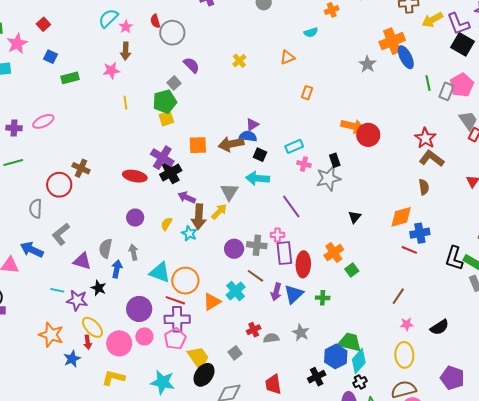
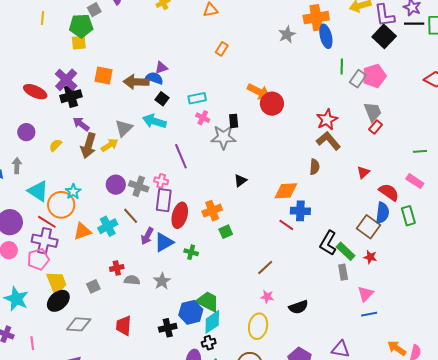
cyan star: (189, 233) -> (73, 192), moved

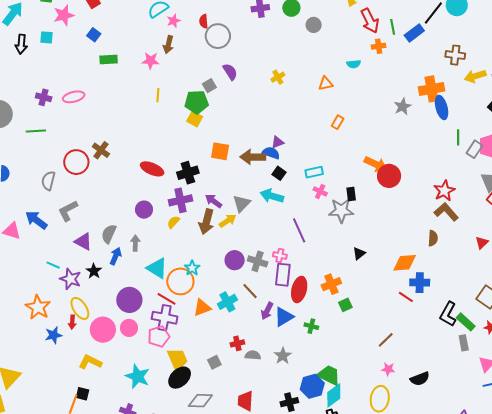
yellow square: (79, 43) -> (195, 119), turned 35
purple cross: (66, 80) -> (181, 200), moved, turned 35
purple arrow: (81, 124) -> (214, 201), moved

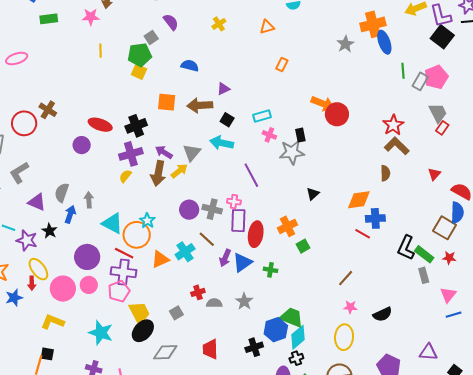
blue semicircle: (271, 153) -> (190, 66), moved
purple circle: (144, 210) -> (82, 145), moved

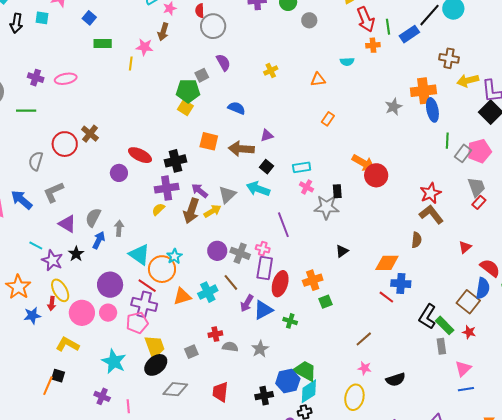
yellow line: (100, 51) -> (131, 64), moved

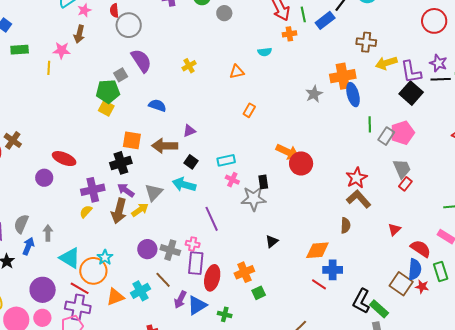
purple semicircle: (223, 62) -> (141, 61), size x1.4
black cross: (176, 161) -> (121, 163), moved
red star: (469, 332) -> (422, 287), moved

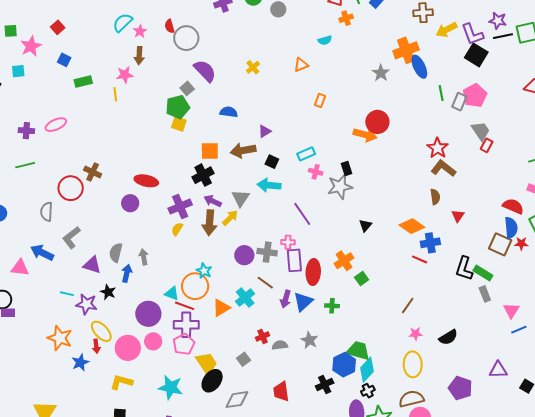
red circle: (301, 163) -> (377, 122), moved
red triangle: (394, 229) -> (458, 216), moved
orange diamond: (317, 250) -> (412, 226), turned 50
cyan triangle: (70, 258) -> (172, 293), moved, size x0.7

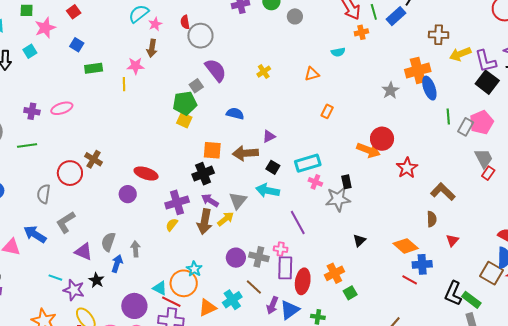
cyan square: (18, 71) -> (30, 51), turned -32
red star: (438, 148) -> (407, 168), moved
cyan rectangle: (306, 154) -> (308, 163), size x1.4

